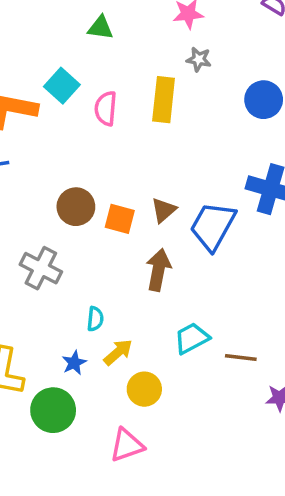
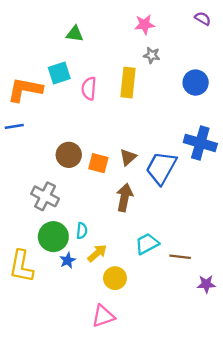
green triangle: (100, 28) -> (75, 34), moved
cyan square: (62, 86) -> (59, 73), turned 30
green circle: (53, 410) -> (53, 237), moved

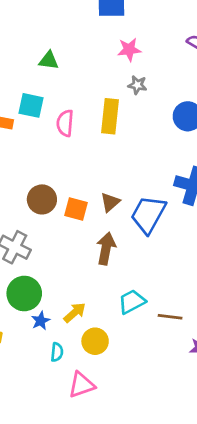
cyan square: (59, 73) -> (31, 105), turned 30
cyan semicircle: (82, 231) -> (57, 352), moved

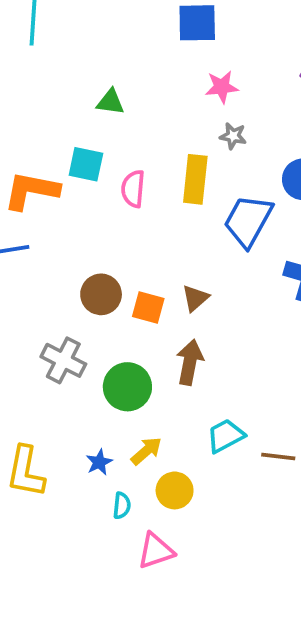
blue trapezoid: (148, 214) -> (248, 221), moved
green circle: (24, 294) -> (127, 387), moved

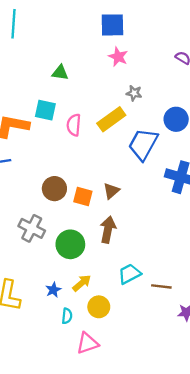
pink star: (222, 87) -> (118, 57), moved, turned 30
yellow rectangle: (195, 179) -> (111, 119), turned 48

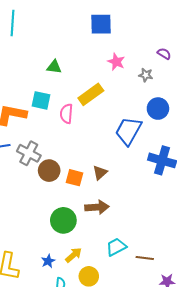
pink star: (118, 57) -> (116, 62), moved
gray star: (134, 93) -> (146, 75), moved
yellow rectangle: (111, 119) -> (91, 94), moved
gray cross: (32, 228) -> (29, 153), moved
brown arrow: (108, 230) -> (97, 207), turned 75

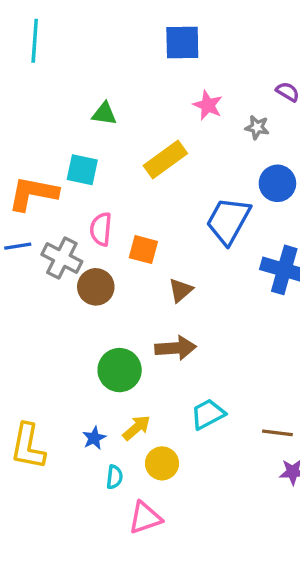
pink semicircle: (66, 114) -> (101, 229), moved
orange square: (75, 178) -> (143, 250), moved
brown line: (145, 258) -> (277, 433), moved

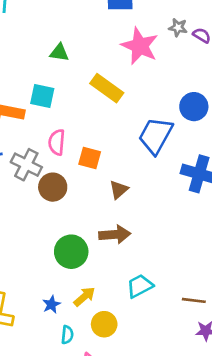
pink star: (208, 105) -> (140, 46), size x1.6
gray star: (257, 127) -> (178, 27), moved
yellow rectangle: (165, 160) -> (107, 88), turned 72

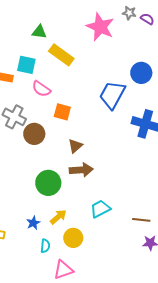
yellow rectangle: (107, 88) -> (61, 55), moved
pink semicircle: (57, 142) -> (41, 89), moved, turned -60
brown triangle: (119, 190) -> (75, 146), moved

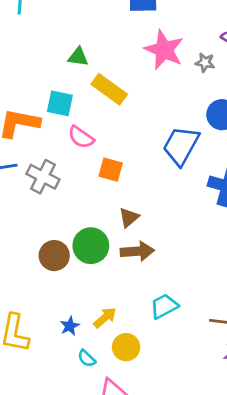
gray star: (129, 13) -> (205, 63), moved
brown circle: (34, 134) -> (54, 256), moved
green circle: (48, 183) -> (91, 246), moved
cyan semicircle: (45, 246) -> (87, 358), turned 128

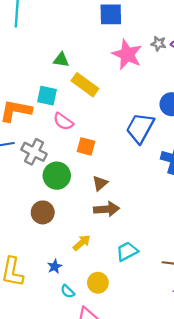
gray star: (205, 63) -> (158, 44), moved
green circle: (91, 246) -> (57, 176), moved
yellow arrow: (105, 318) -> (82, 243), moved

